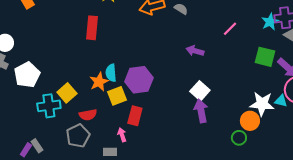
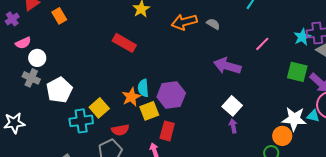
red rectangle: (92, 28) -> (124, 43), turned -65
purple arrow: (195, 51) -> (227, 66), size x1.5
purple arrow: (201, 111) -> (233, 126), size x0.6

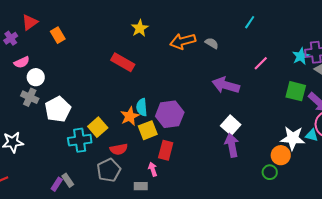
purple arrow: (233, 126) -> (232, 145), size x1.6

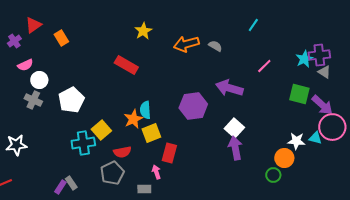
white pentagon: (58, 109) -> (71, 100), moved
purple hexagon: (170, 114) -> (193, 106), moved
white star: (293, 138) -> (296, 141), size x0.7

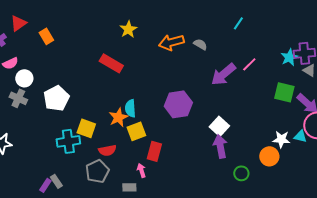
purple arrow: (229, 88) -> (223, 74), moved, turned -56
yellow square: (101, 130) -> (86, 128), turned -30
green circle: (273, 175) -> (241, 173), moved

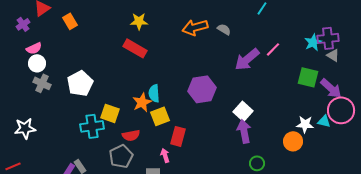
yellow star: (128, 29) -> (139, 21), moved, turned 30
white circle: (24, 78) -> (37, 63), moved
green circle: (241, 173) -> (257, 163), moved

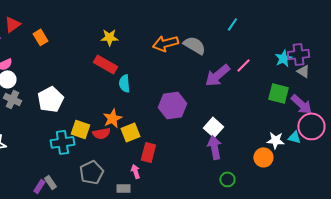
gray semicircle: (224, 29) -> (194, 45), size x1.6
cyan semicircle: (154, 93) -> (124, 83), moved
red semicircle: (131, 135) -> (101, 133), moved

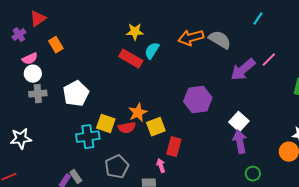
orange rectangle: (40, 37) -> (56, 45), moved
cyan semicircle: (124, 83) -> (152, 51), moved, turned 36
gray cross: (12, 99) -> (38, 94), turned -30

